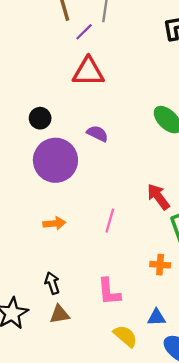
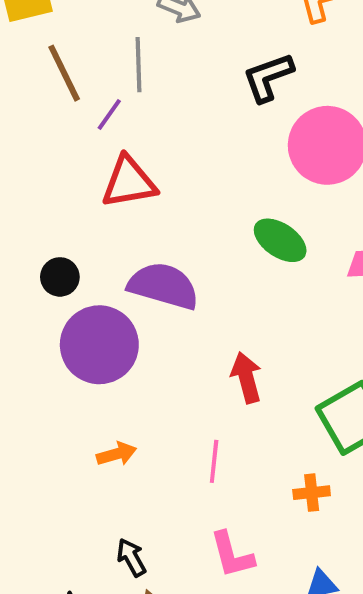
purple semicircle: (97, 134) -> (163, 286), size x1.8
red arrow: (158, 197) -> (246, 378), moved, turned 32
pink line: (110, 221) -> (214, 461), moved

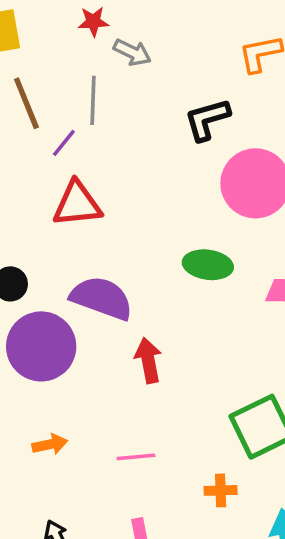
green ellipse: (280, 240) -> (208, 265), turned -30
red arrow: (246, 378) -> (148, 360), moved
pink line: (214, 461) -> (136, 457), turned 75

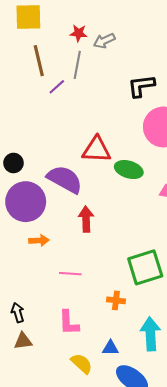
red star: (93, 22) -> (79, 33), moved
gray arrow: (132, 52) -> (104, 41), turned 120
red triangle: (77, 204) -> (97, 150), moved
orange arrow: (50, 444) -> (39, 240), moved

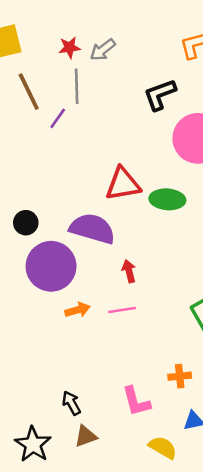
red arrow: (86, 219) -> (129, 271), size x0.7
pink line: (70, 274) -> (122, 310), moved
orange cross: (116, 300) -> (180, 376), moved

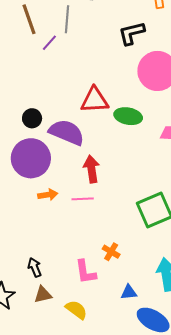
black circle: (26, 223) -> (32, 118), moved
red arrow: (129, 271) -> (92, 169), size x1.5
orange cross: (180, 376) -> (111, 252), moved, turned 30
yellow semicircle: (163, 447) -> (76, 310), moved

